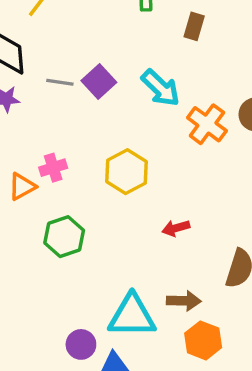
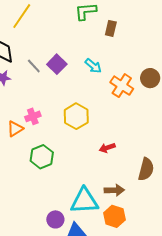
gray line: (60, 82) -> (34, 66), turned 42
cyan arrow: (161, 88) -> (93, 66), size x0.7
orange hexagon: (203, 340) -> (114, 216), moved

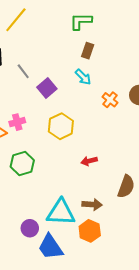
brown rectangle: (111, 28) -> (88, 51), moved
purple square: (57, 64) -> (47, 88), moved
orange cross: (122, 86) -> (110, 100), size x0.7

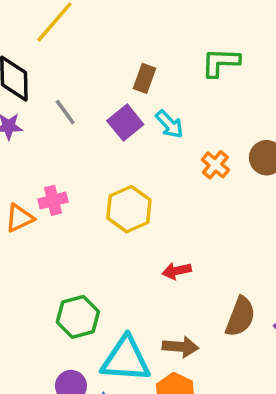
green L-shape: (81, 21) -> (221, 62), moved
brown rectangle: (88, 51) -> (145, 78), moved
purple square: (47, 88) -> (125, 123), moved
green hexagon: (22, 164) -> (78, 317), moved

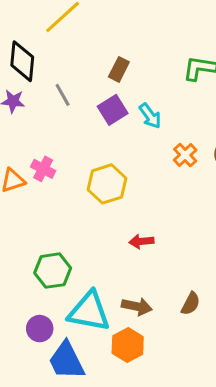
brown rectangle: (145, 78) -> (119, 69), moved
pink cross: (53, 200) -> (43, 169), turned 35
brown semicircle: (240, 317) -> (191, 304), moved, size x0.7

